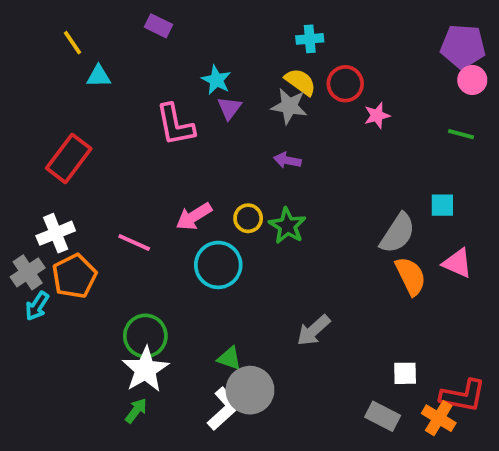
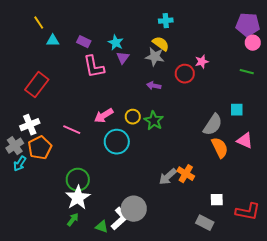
purple rectangle: (158, 26) -> (84, 42), moved
red circle: (345, 84) -> (185, 74), moved
green triangle: (229, 358) -> (102, 227), moved
orange cross: (439, 418) -> (186, 174), moved

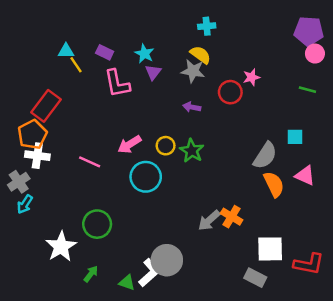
yellow line: (39, 23) -> (76, 65), moved
white cross: (30, 125) -> (37, 156), turned 30
orange pentagon: (40, 148) -> (32, 134), moved
white star: (78, 198) -> (61, 246), moved
white square: (217, 200) -> (270, 249), size x1.6

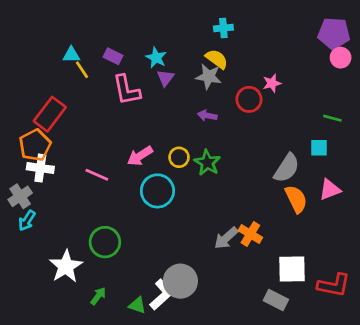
green line: (307, 90) -> (332, 118), moved
pink triangle: (305, 176) -> (330, 190), turned -45

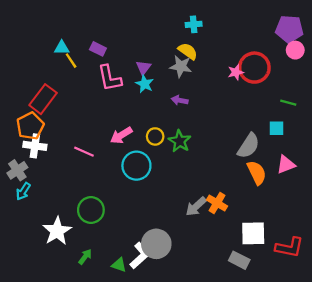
cyan star: (156, 58) -> (145, 84), moved
red circle: (249, 99) -> (254, 68), moved, size x1.4

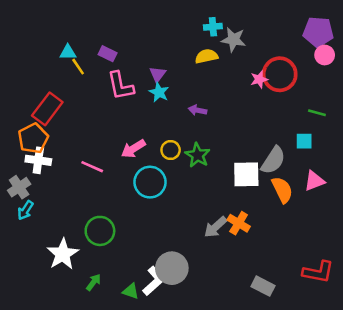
yellow semicircle: (188, 51) -> (206, 56), turned -48
gray star: (181, 66) -> (233, 40), moved
white square: (253, 233) -> (246, 174), moved

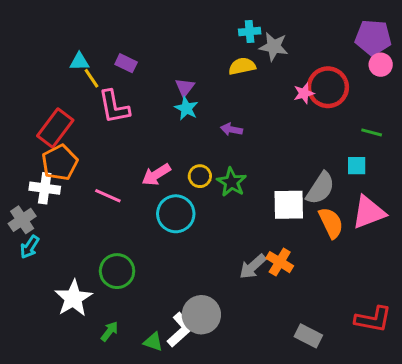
pink L-shape: (120, 86) -> (114, 107), moved
orange pentagon: (33, 138) -> (60, 163), moved
pink triangle: (314, 181) -> (369, 212), size x1.4

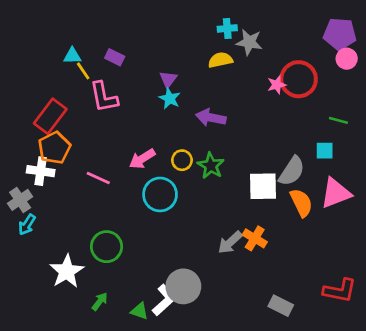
purple arrow: (232, 129) -> (211, 118), size x1.5

